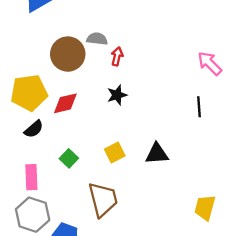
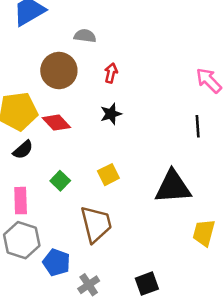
gray semicircle: (97, 39) -> (85, 36), moved
red diamond: (65, 103) -> (56, 123), turned 60
black triangle: (157, 154) -> (173, 187), moved, size x1.5

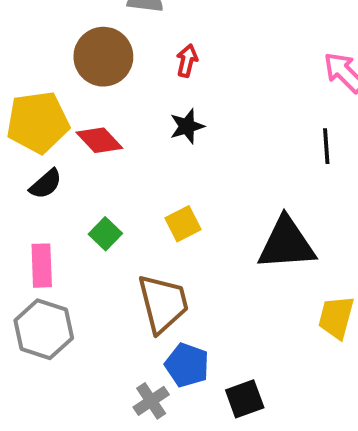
blue pentagon: (56, 262) -> (187, 365), moved

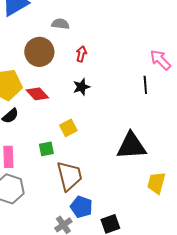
black line: (326, 146) -> (145, 85), moved
yellow square: (183, 224) -> (68, 128), moved
green square: (105, 234) -> (46, 149), moved, turned 35

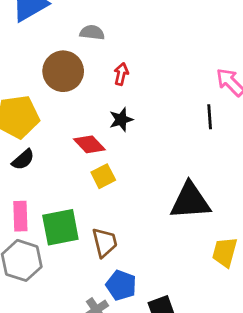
red diamond: (37, 94) -> (89, 144), moved
green square: (46, 149) -> (60, 227), moved, size x1.8
brown trapezoid: (69, 176) -> (105, 242), size x0.7

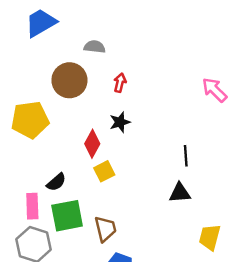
black line: (210, 117) -> (186, 156), moved
red diamond: (89, 144) -> (92, 144), turned 72
black semicircle: (23, 160) -> (56, 182), moved
black triangle: (190, 201) -> (180, 193), size x0.6

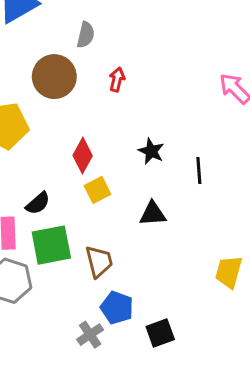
gray semicircle: (95, 47) -> (86, 35), turned 96
black star: (120, 122) -> (151, 151), moved, turned -30
black triangle: (180, 193) -> (153, 214), moved

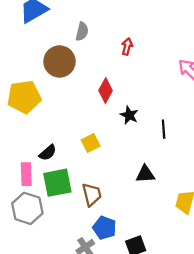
red arrow: (117, 80) -> (127, 46), moved
red diamond: (83, 156) -> (106, 90), moved
black triangle: (153, 214) -> (145, 174), moved

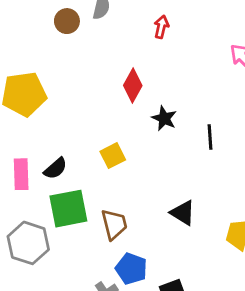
brown circle: (60, 62) -> (67, 21), moved, size x0.6
pink rectangle: (26, 174) -> (21, 174), moved
black triangle: (145, 174) -> (183, 213), moved, turned 36

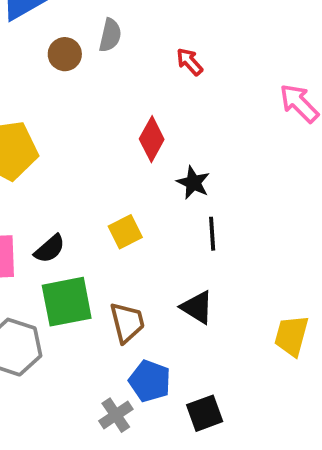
red arrow: (161, 27) -> (189, 62), turned -55
black line: (210, 137) -> (212, 234), moved
black triangle: (183, 213) -> (197, 307), moved

